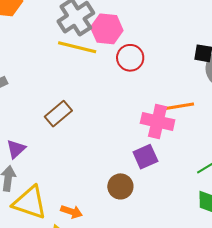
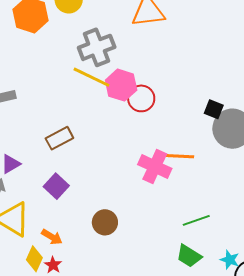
pink hexagon: (107, 29) -> (121, 85), moved
purple square: (145, 157) -> (56, 186), moved, turned -35

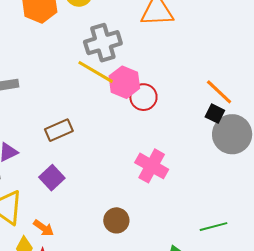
orange line: (178, 156) -> (219, 92), moved, turned 36
green line: (196, 220) -> (214, 227), moved
brown circle: (105, 222) -> (116, 220), moved

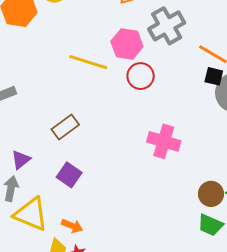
gray cross: (103, 43) -> (167, 26), moved
pink hexagon: (124, 82) -> (127, 44), moved
brown circle: (116, 220) -> (211, 194), moved

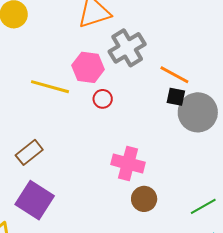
red circle: (141, 76) -> (103, 99), size x0.7
purple square: (69, 175) -> (35, 200), size x1.5
brown circle: (211, 194) -> (144, 199), moved

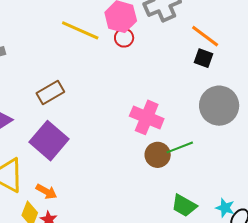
red circle: (103, 99) -> (124, 38), moved
gray circle: (198, 112) -> (219, 106), moved
green line: (203, 206) -> (180, 147), moved

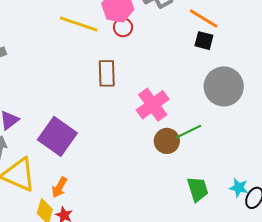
brown rectangle: (50, 93) -> (107, 73), moved, turned -56
pink cross: (147, 117) -> (153, 105), turned 36
orange arrow: (46, 192) -> (59, 187), turned 95
green trapezoid: (184, 206) -> (198, 189), turned -132

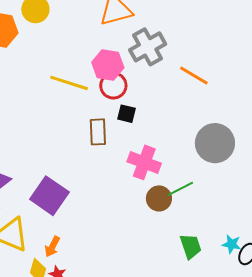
red circle: (123, 27) -> (113, 86), size x1.4
black square: (204, 41) -> (127, 114), moved
pink cross: (153, 105) -> (144, 162), turned -32

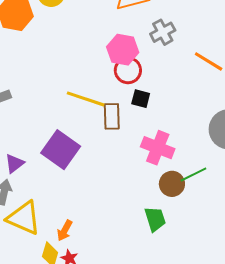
gray cross: (148, 47) -> (163, 32), size x0.7
yellow line: (69, 83) -> (86, 99), moved
purple square: (49, 196) -> (61, 150), moved
green trapezoid: (191, 246) -> (155, 219), moved

